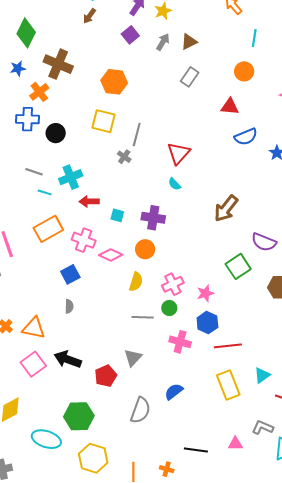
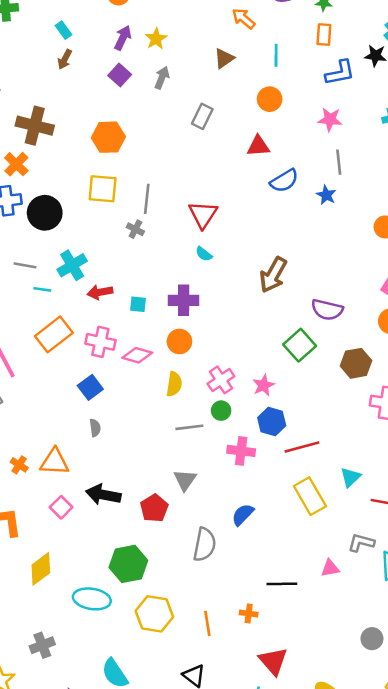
brown triangle: (189, 42) -> (224, 58), moved
black circle: (56, 133) -> (45, 213), size x1.4
pink square: (33, 364) -> (61, 507), size x0.7

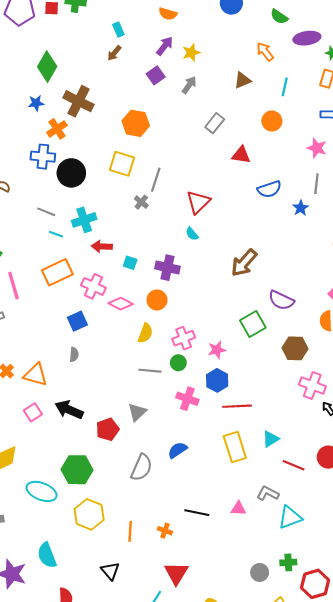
red triangle: (258, 146) -> (241, 155), moved

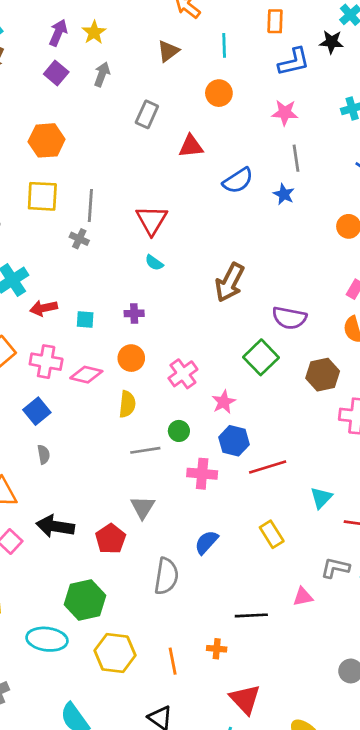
purple cross: (168, 268) -> (134, 313), size x0.6
pink cross: (184, 338) -> (183, 374), moved
yellow rectangle: (235, 447) -> (272, 534), moved, size x0.7

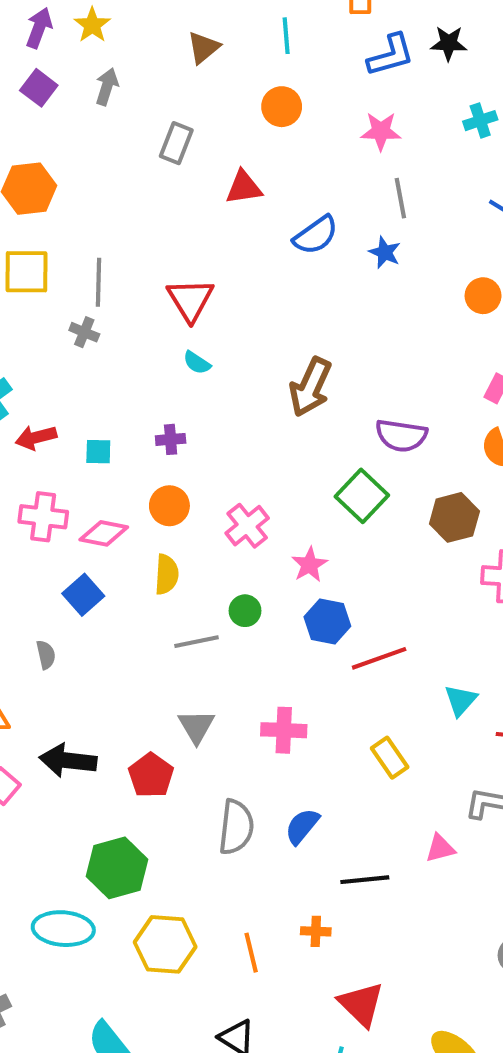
black star: (331, 42) -> (449, 43), moved
blue square: (37, 411) -> (83, 595), moved
pink cross: (202, 474) -> (284, 730), moved
blue semicircle: (206, 542) -> (302, 826), moved

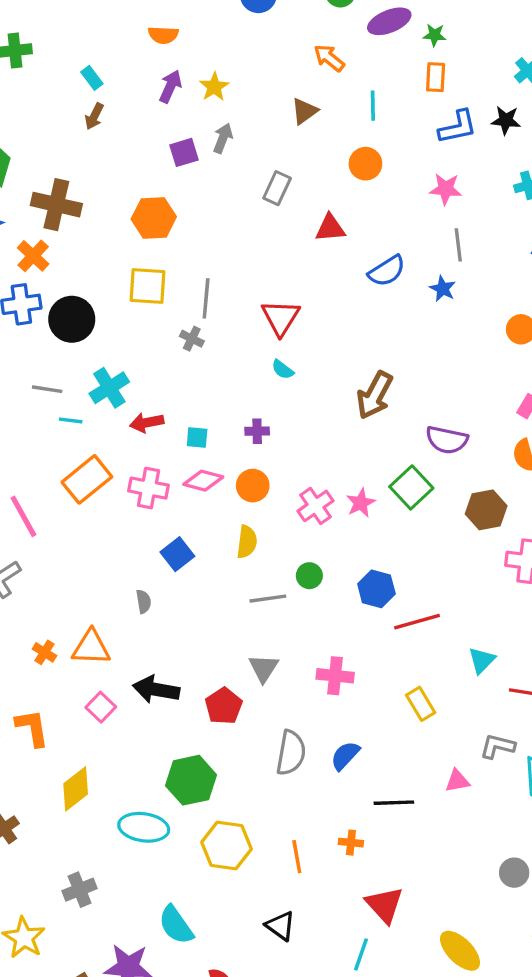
purple square: (39, 88) -> (184, 152), moved, turned 32
pink diamond: (104, 533) -> (203, 481), moved
pink star: (310, 565) -> (361, 503), moved

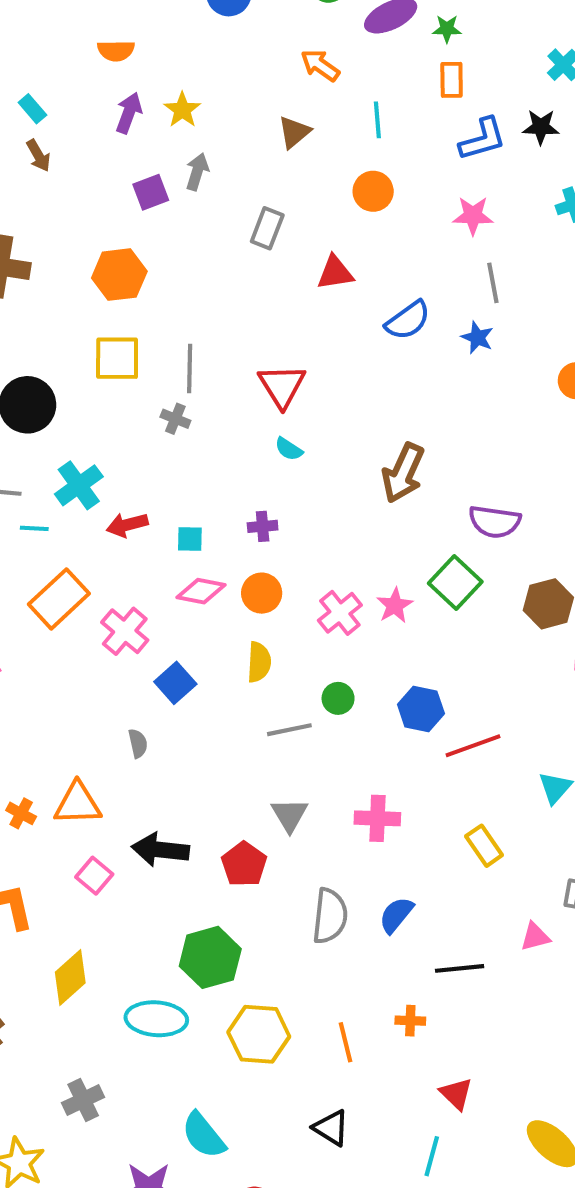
brown arrow: (94, 116) -> (38, 156), turned -52
pink cross: (149, 488) -> (125, 631), moved, turned 33
red triangle: (384, 905) -> (456, 1094), size x0.7

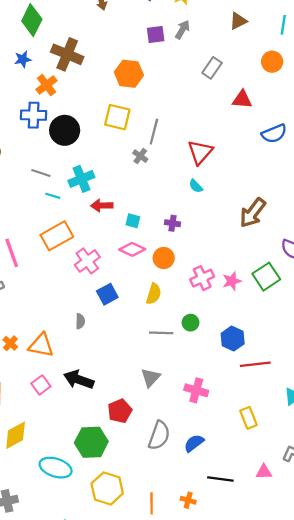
red pentagon: (244, 864) -> (120, 411), moved

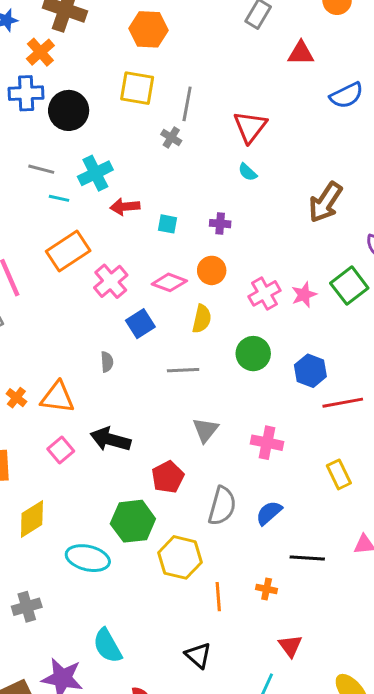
pink diamond: (132, 249) -> (169, 282), moved
green circle: (191, 323) -> (253, 354), size x1.5
gray line: (161, 333) -> (183, 370), moved
yellow hexagon: (107, 488) -> (180, 557), moved

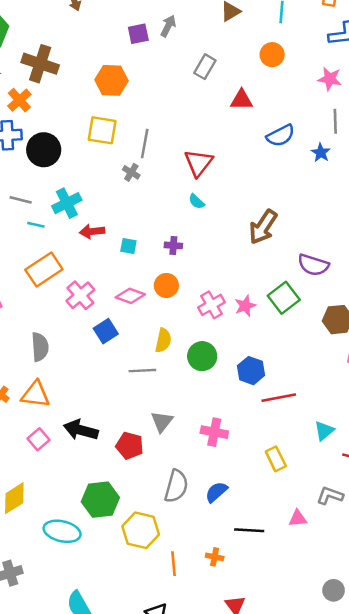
yellow semicircle: (202, 319) -> (163, 340), moved
gray semicircle: (107, 362) -> (40, 347), moved, size x1.6
red pentagon: (168, 477) -> (130, 446), moved, turned -30

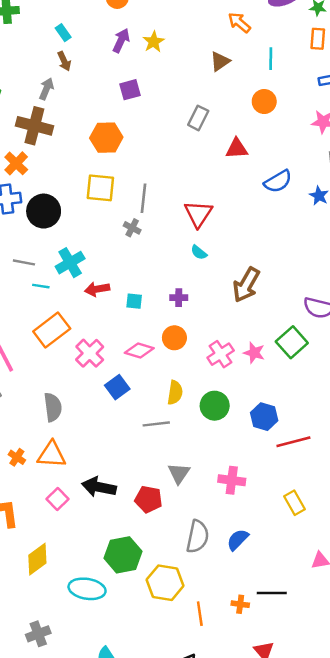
gray arrow: (168, 26) -> (46, 89), moved
brown arrow: (263, 227) -> (246, 285), moved
pink star: (245, 306) -> (254, 353), turned -30
black line: (249, 530) -> (272, 593), moved

